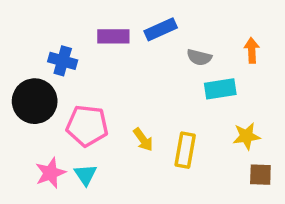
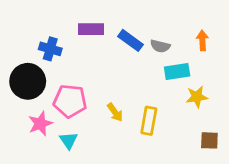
blue rectangle: (161, 29) -> (131, 40), moved, turned 60
yellow star: (246, 136) -> (197, 97), moved
pink star: (50, 173) -> (40, 124), moved

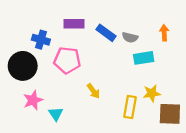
yellow star: (197, 97) -> (152, 93), moved
pink pentagon: (70, 101) -> (67, 60), moved
yellow rectangle: (149, 121) -> (130, 107), moved
brown square: (209, 140) -> (170, 114), size x1.5

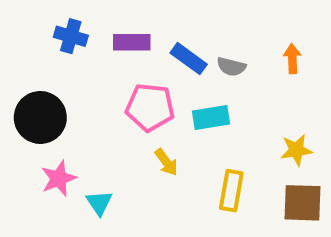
blue cross: (41, 40) -> (71, 36), moved
cyan rectangle: (144, 58) -> (211, 117), moved
pink pentagon: (67, 60) -> (150, 107), moved
yellow star: (152, 93) -> (296, 150), moved

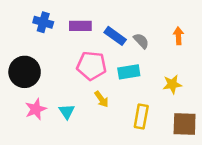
gray semicircle: (231, 67) -> (141, 41), turned -147
yellow star: (296, 150) -> (172, 84), moved
cyan triangle: (99, 203) -> (67, 112), moved

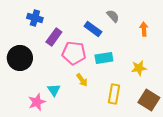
purple rectangle: (80, 26) -> (54, 37), moved, turned -54
gray semicircle: (141, 41) -> (113, 16), moved
pink star: (36, 109) -> (37, 102), moved
brown square: (185, 124) -> (149, 100), turned 30

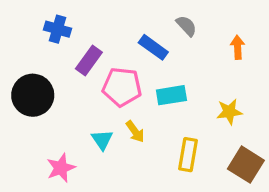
cyan triangle: (54, 90) -> (102, 140), moved

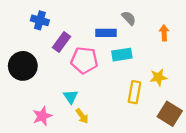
blue rectangle: (153, 47) -> (106, 33), turned -36
cyan rectangle: (171, 95) -> (122, 55), moved
yellow arrow: (135, 132) -> (82, 116), moved
yellow rectangle: (188, 155) -> (134, 92), moved

